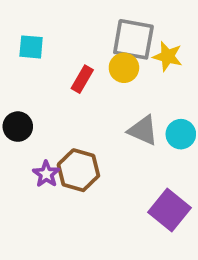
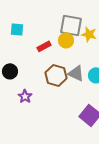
red rectangle: (82, 79) -> (44, 46), turned 32
brown hexagon: (78, 170) -> (56, 75), moved

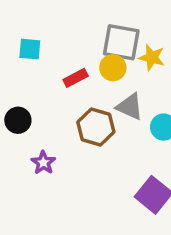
gray triangle: (76, 73) -> (130, 107), moved

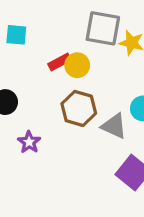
yellow circle: (113, 68) -> (77, 65), moved
gray triangle: (130, 107) -> (114, 126), moved

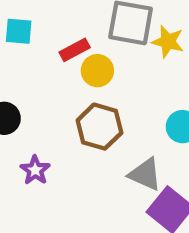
red rectangle: (60, 62) -> (75, 50), moved
gray triangle: (114, 126) -> (145, 174), moved

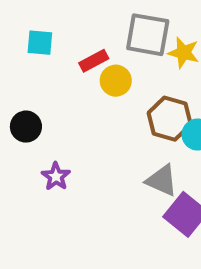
brown hexagon: (99, 127) -> (170, 119), moved

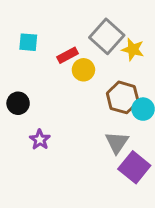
gray square: (148, 35) -> (107, 36), turned 32
gray triangle: (162, 180) -> (117, 142), turned 40

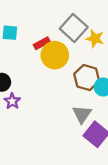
yellow circle: (83, 70) -> (55, 55), size x1.5
purple star: (40, 140) -> (12, 101), moved

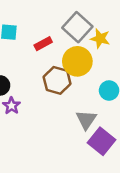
yellow circle: (55, 55) -> (77, 61), moved
brown hexagon: (87, 78) -> (57, 80), moved

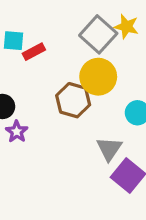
yellow star: (100, 39) -> (126, 27), moved
red rectangle: (43, 44) -> (34, 52), moved

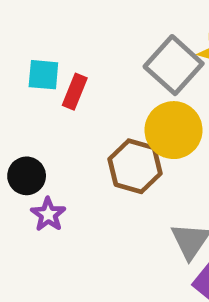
red rectangle: (34, 52) -> (75, 92), turned -40

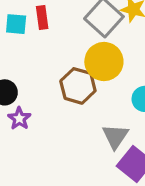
red rectangle: (75, 92) -> (42, 18), moved, turned -30

